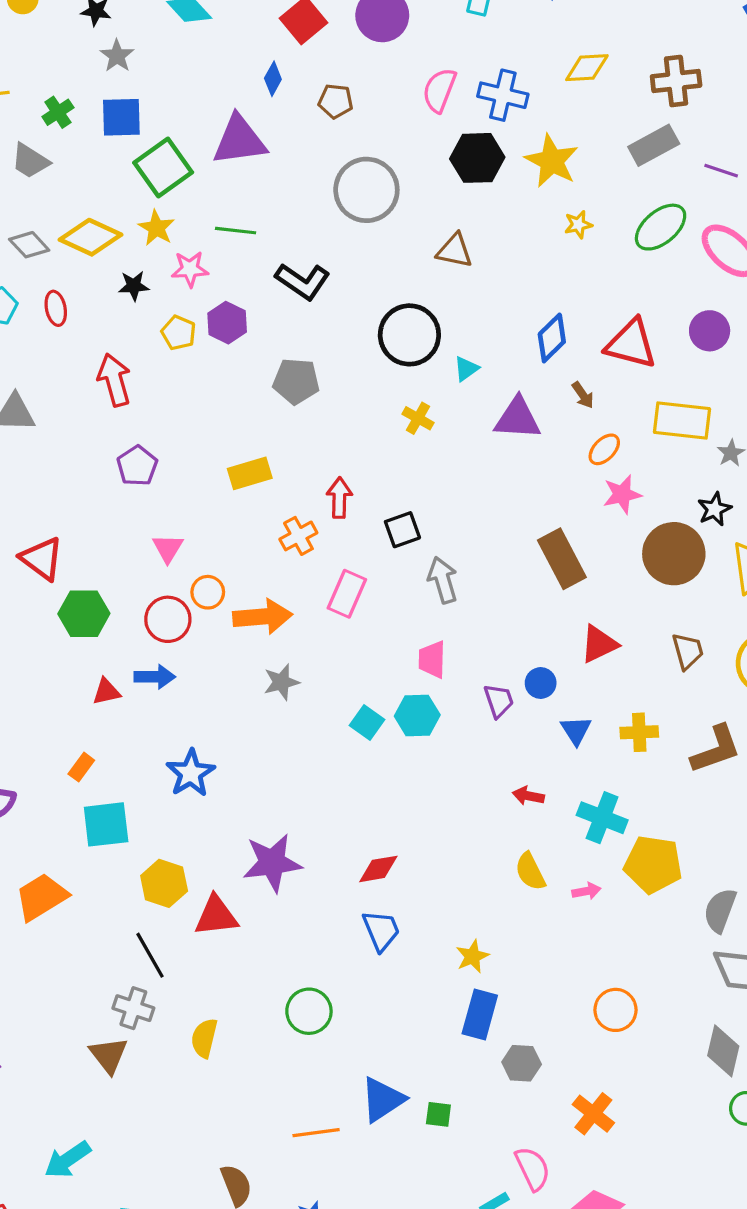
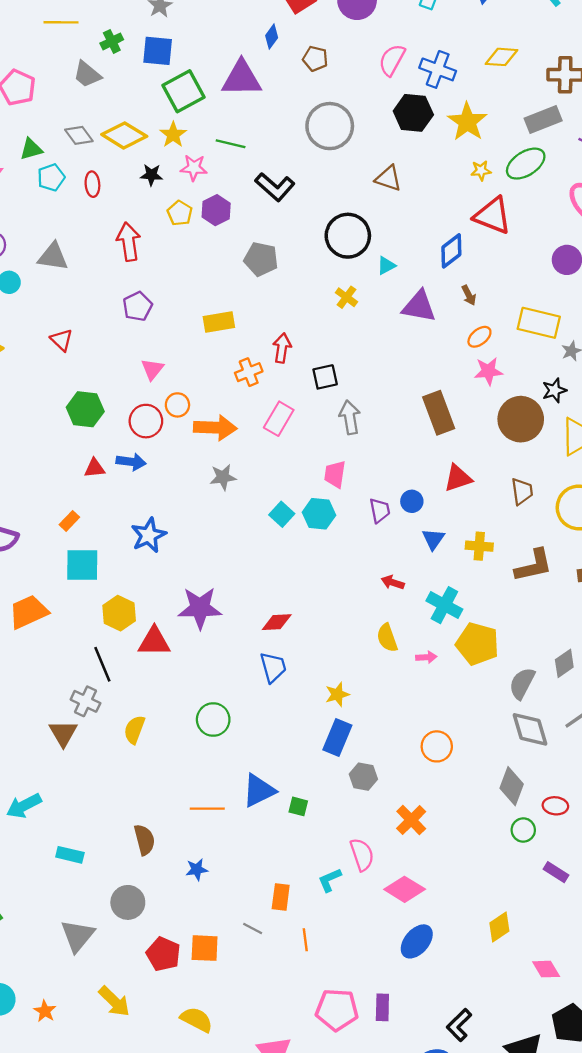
green ellipse: (661, 227) -> (526, 164), moved
red triangle: (631, 344) -> (492, 216), moved
red triangle: (42, 559) -> (62, 340), moved, size x0.7

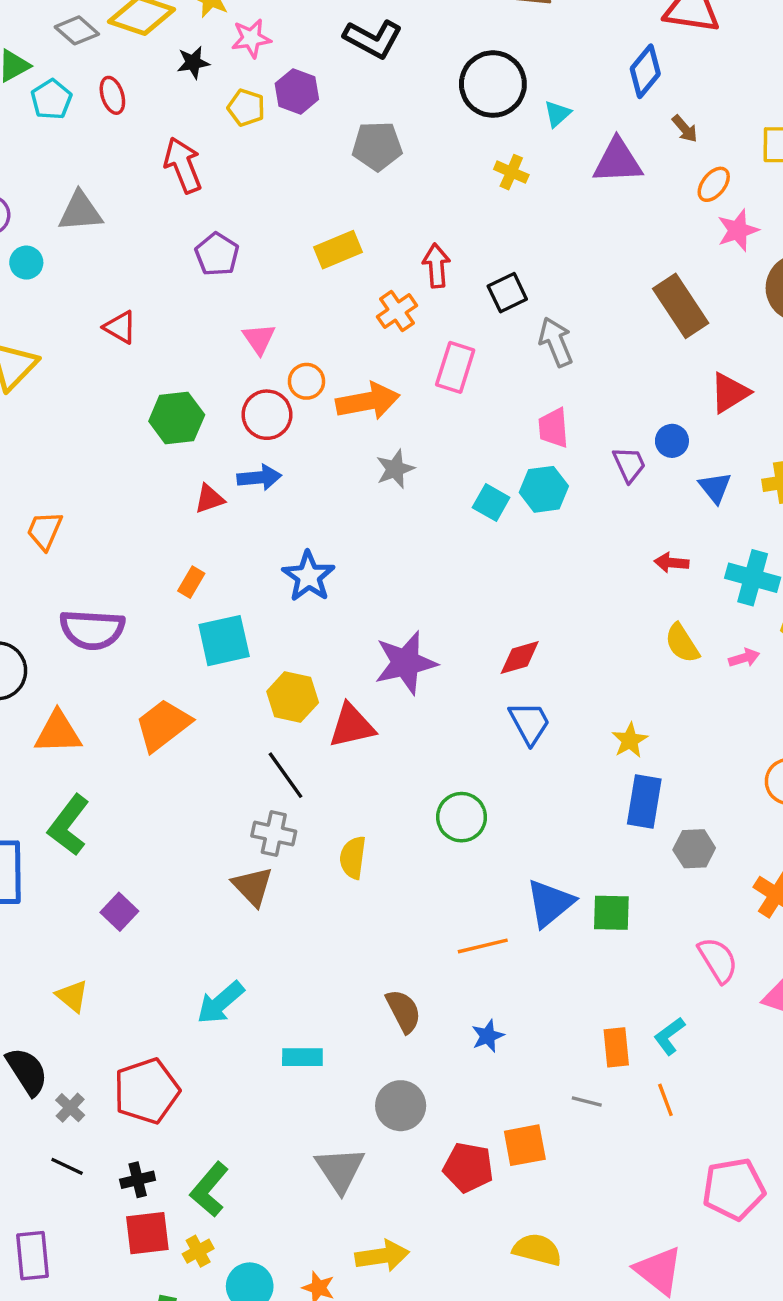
green square: (298, 806) -> (611, 913), size x1.4
cyan L-shape: (330, 880) -> (669, 1036), moved
yellow arrow: (114, 1001) -> (382, 1256), moved, turned -40

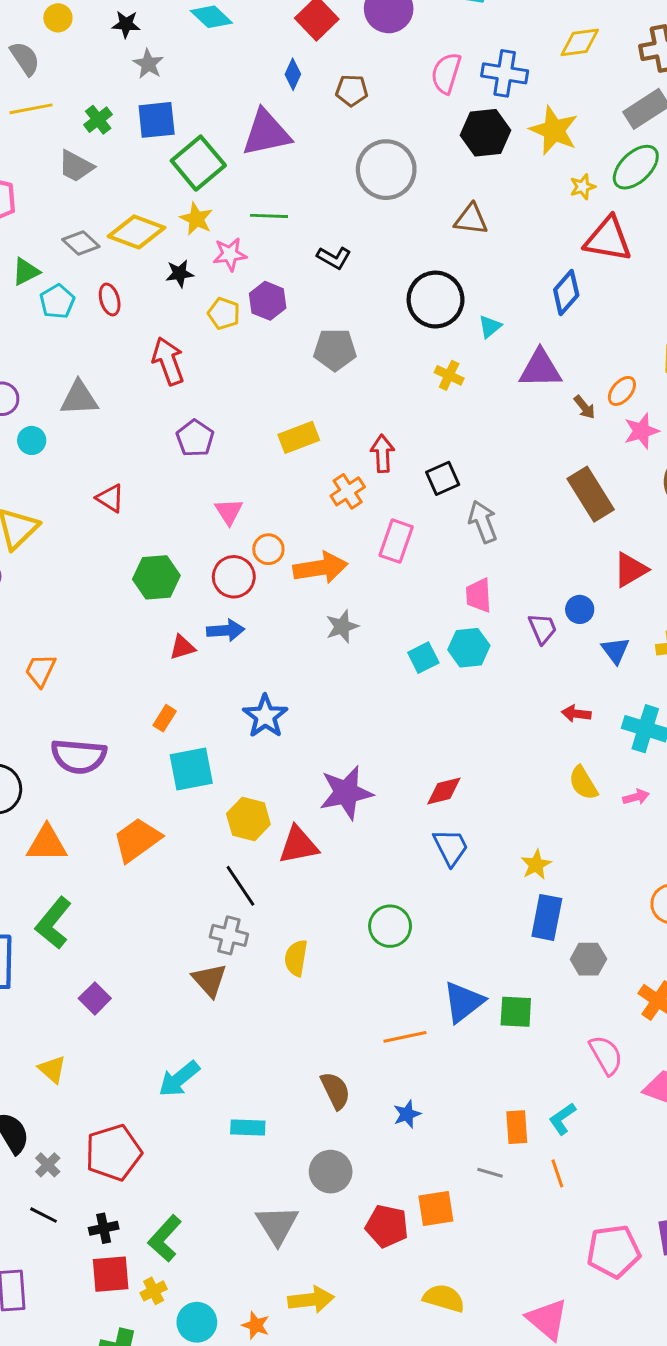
black L-shape: (373, 39) -> (334, 258), size x0.7
brown arrow: (685, 129) -> (584, 407), moved
cyan square: (491, 502) -> (423, 658), turned 32

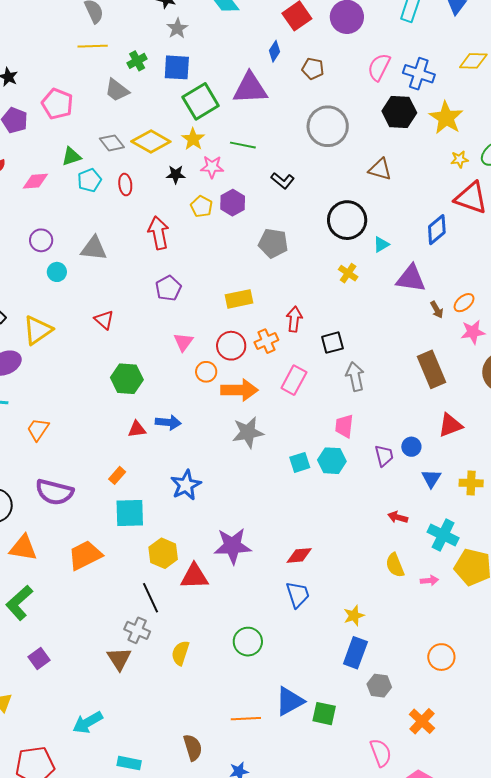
red circle: (234, 577) -> (231, 346), moved
gray star: (342, 627) -> (248, 432), size x1.4

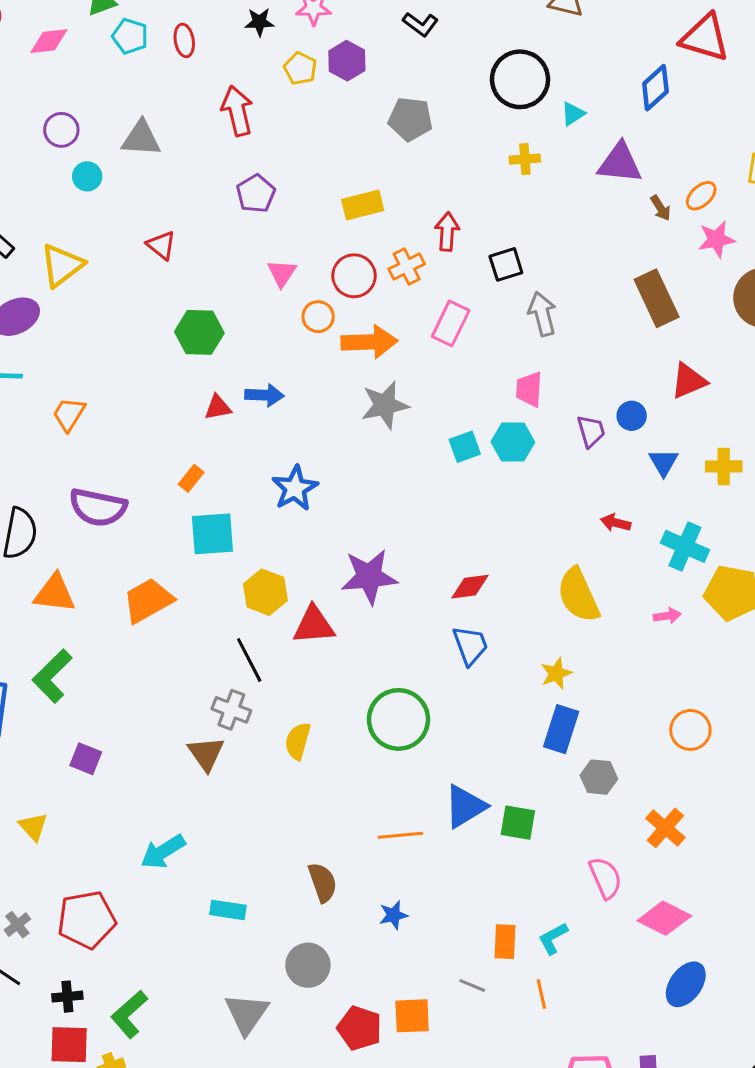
cyan pentagon: (89, 180) -> (130, 36), turned -30
yellow cross: (348, 273) -> (525, 159), turned -36
yellow semicircle: (395, 565) -> (578, 595), moved, size x1.5
green circle: (248, 642) -> (398, 719), size x1.4
purple square: (39, 659) -> (86, 759), turned -30

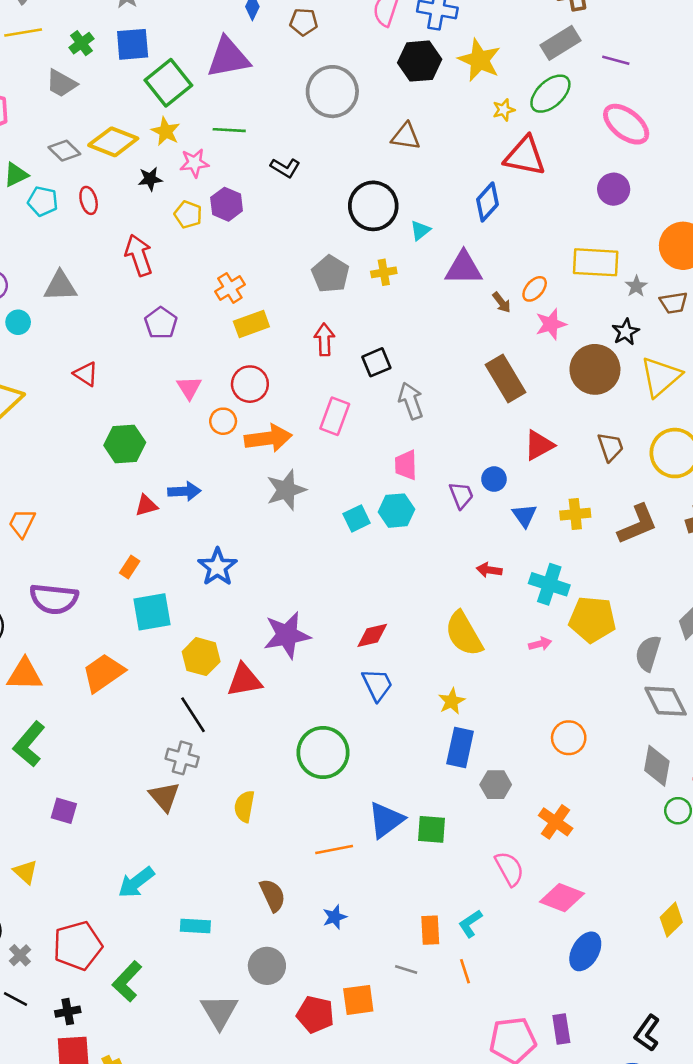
gray pentagon: (410, 119) -> (330, 274), moved, turned 30
orange cross: (407, 266) -> (230, 288), moved
yellow semicircle: (298, 741) -> (244, 806), moved
green L-shape: (129, 1014) -> (127, 981), moved

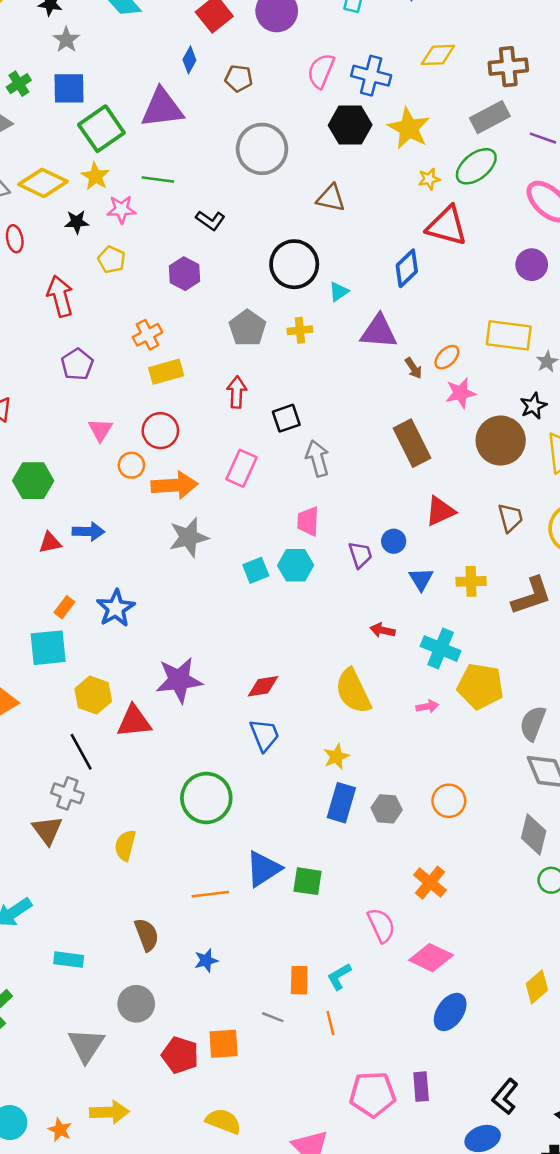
purple hexagon: (227, 204) -> (184, 274), moved
orange rectangle: (130, 567) -> (64, 607), moved
gray hexagon: (496, 785) -> (387, 809), moved

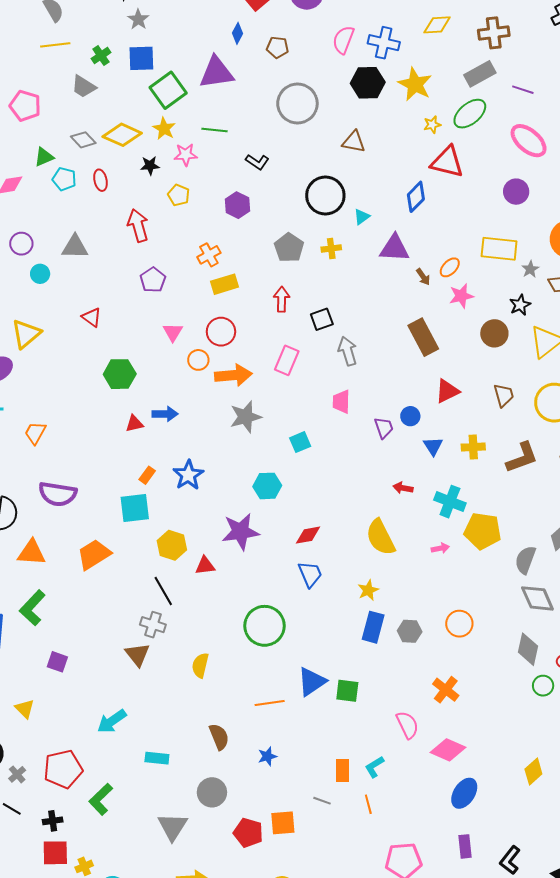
brown circle: (501, 441) -> (494, 333), size x0.7
cyan hexagon: (296, 565) -> (267, 486), moved
red triangle: (134, 721) -> (205, 566), size x0.7
purple rectangle: (421, 1087) -> (465, 846), moved

